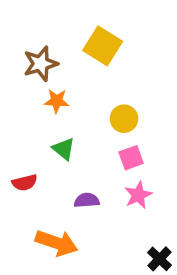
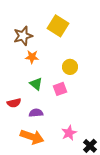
pink square: (131, 158) -> (60, 89), moved
pink star: (138, 195) -> (69, 133), moved
purple semicircle: (87, 200) -> (36, 113), moved

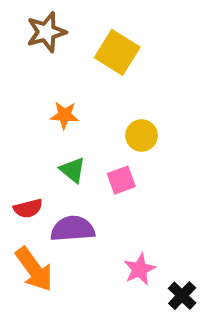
brown star: (23, 36) -> (46, 32), moved
purple semicircle: (36, 113) -> (73, 229), size x1.5
orange arrow: (32, 137) -> (34, 269), moved, turned 35

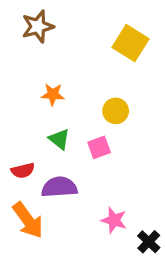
yellow square: (117, 52) -> (131, 43), moved
pink star: (140, 269) -> (114, 220), turned -30

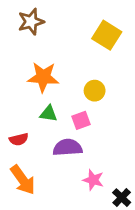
orange star: (53, 94) -> (43, 77), size x1.6
green triangle: (59, 139) -> (49, 114), turned -30
purple semicircle: (59, 187) -> (68, 147), moved

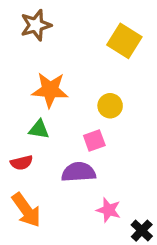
green triangle: (49, 114) -> (39, 129), moved

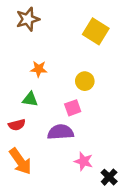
orange star: (50, 90) -> (39, 69), size x0.6

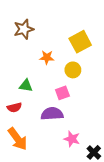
brown star: (28, 19) -> (24, 29), moved
yellow square: (96, 31) -> (80, 42), moved, turned 30
orange star: (39, 69) -> (47, 57), moved

